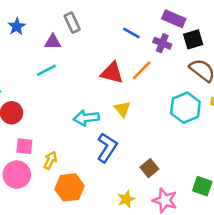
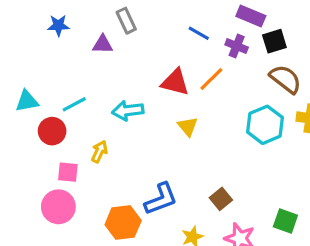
blue star: (17, 26) -> (58, 25), turned 30
cyan line: (46, 70) -> (74, 104), moved
cyan arrow: (86, 118) -> (128, 111), moved
blue L-shape: (107, 148) -> (161, 199), moved, turned 36
yellow arrow: (50, 160) -> (99, 152), moved

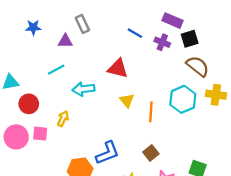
orange line: (211, 79) -> (151, 112), moved, turned -42
cyan line: (74, 104) -> (56, 70), moved
pink circle: (58, 207) -> (16, 137), moved

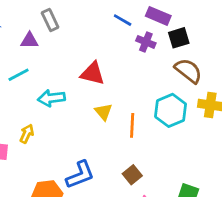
blue line: (135, 33) -> (123, 20), moved

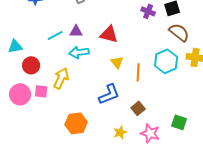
purple triangle: (29, 41) -> (76, 31), moved
yellow arrow: (27, 134) -> (61, 78), size x1.5
blue L-shape: (80, 175) -> (109, 94), moved

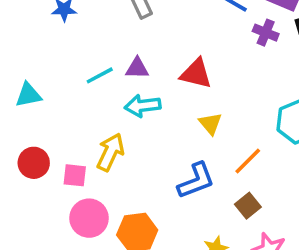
red circle: (31, 65) -> (34, 163), moved
orange line: (138, 72) -> (248, 161), moved, turned 42
pink circle: (20, 94) -> (89, 218), moved

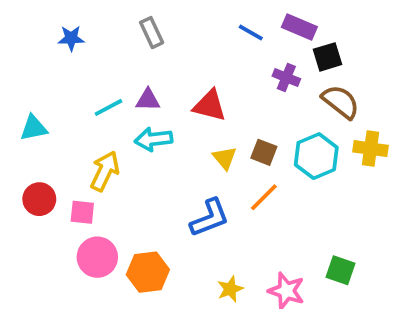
purple cross: (266, 33) -> (286, 77), moved
yellow arrow: (110, 152) -> (105, 171), moved
brown square: (248, 206) -> (264, 152), moved, turned -30

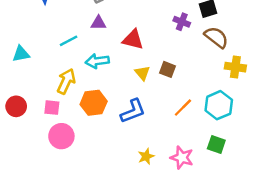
purple triangle: (148, 100) -> (98, 23), moved
cyan hexagon: (316, 156) -> (219, 105), moved
orange line: (264, 197) -> (183, 108), moved
red circle: (39, 199) -> (16, 106), moved
orange hexagon: (148, 272) -> (94, 103), moved

